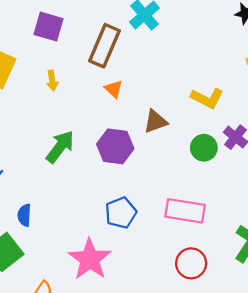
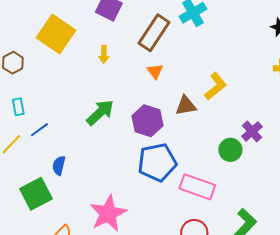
yellow L-shape: (207, 98) -> (216, 86), moved, turned -76
green circle: (204, 148) -> (230, 150), moved
blue pentagon: (121, 213) -> (157, 162), moved, size x1.4

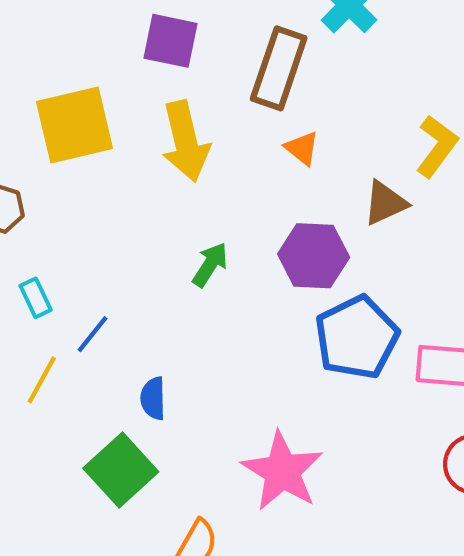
yellow square: (56, 34) -> (74, 125), turned -33
yellow arrow: (104, 54) -> (186, 141), size x2.0
green arrow: (100, 112) -> (210, 265), size x0.7

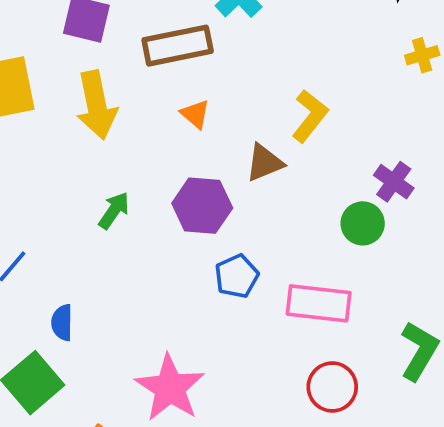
brown rectangle: (279, 68) -> (178, 46), turned 58
blue pentagon: (357, 337) -> (237, 276), size x0.6

